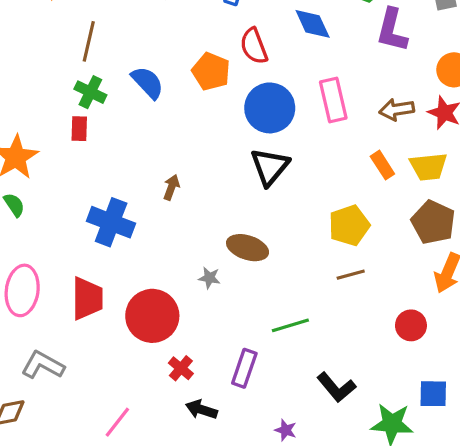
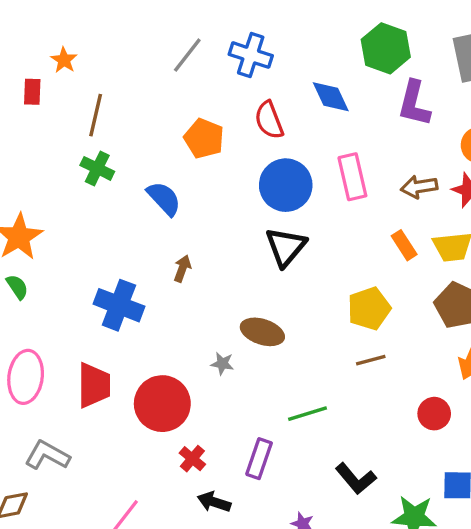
orange pentagon: (211, 71) -> (204, 138), moved
blue semicircle: (148, 83) -> (164, 198), moved
red rectangle: (79, 129) -> (32, 92), moved

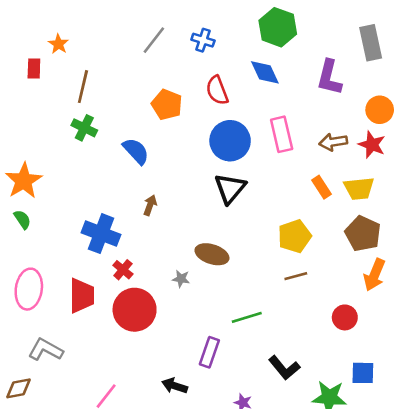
green hexagon: (386, 48) -> (278, 27), moved
blue cross: (251, 55) -> (203, 40), size x0.7
red cross: (192, 459) -> (123, 270), moved

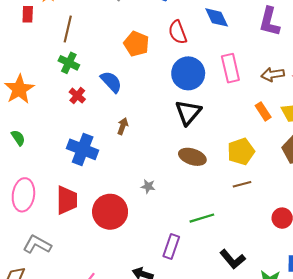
orange star: (24, 181) -> (19, 89), moved
brown ellipse: (212, 254) -> (192, 157), moved
red cross: (123, 270) -> (77, 96), moved

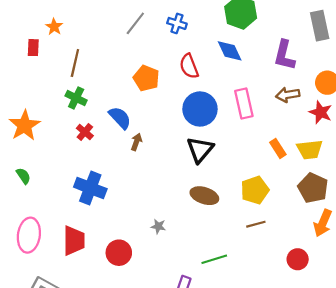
brown arrow: (273, 74) -> (288, 95), moved
brown arrow: (123, 126) -> (136, 142), moved
red circle: (110, 212) -> (119, 253), size x0.7

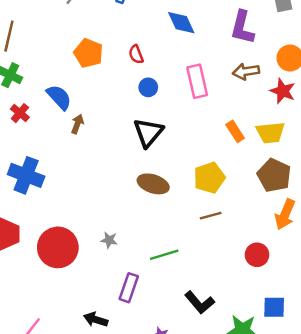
red semicircle: (189, 66) -> (136, 54), moved, size x0.7
blue circle: (200, 109) -> (148, 87), size x0.5
gray star: (158, 226) -> (109, 240), moved
red circle: (119, 253) -> (58, 247), size x1.4

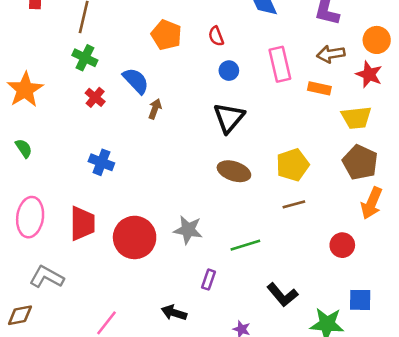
orange rectangle: (235, 131) -> (319, 88), moved, turned -45
blue cross: (26, 175) -> (101, 162), size x0.7
gray star: (109, 240) -> (188, 230), size x1.6
purple rectangle: (129, 288) -> (208, 280), size x0.7

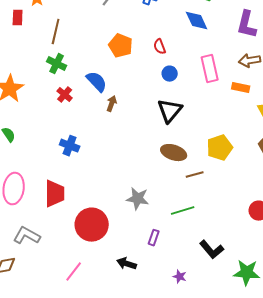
brown line: (294, 204) -> (195, 175), moved
red circle: (135, 237) -> (92, 225), moved

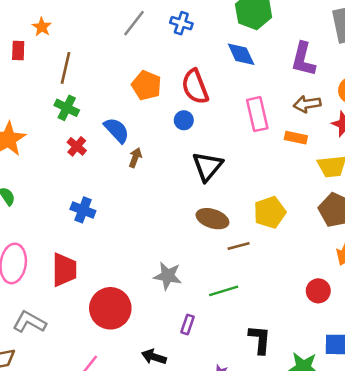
red semicircle: (160, 47) -> (195, 87), size x1.8
blue circle: (170, 74) -> (184, 120), moved
black L-shape: (212, 250) -> (260, 339), turned -135

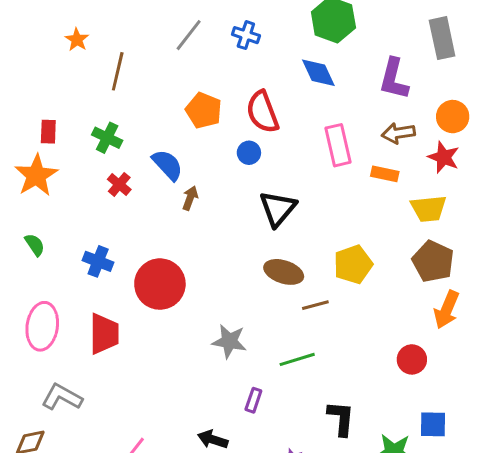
red rectangle: (18, 51) -> (48, 132), moved
brown line: (65, 68) -> (118, 71), moved
blue cross: (83, 210) -> (98, 261), moved
red circle: (110, 308) -> (160, 284), moved

